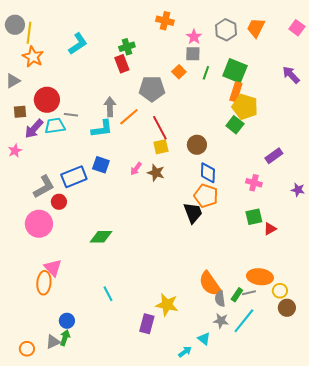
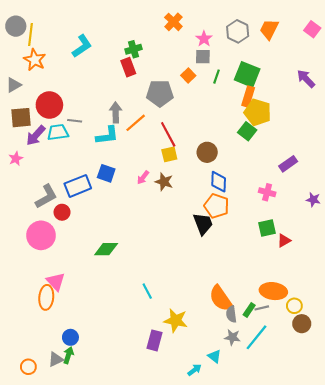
orange cross: (165, 21) -> (173, 22), turned 30
brown square: (20, 112) -> (21, 118), size x1.5
cyan line: (108, 294) -> (147, 291), moved

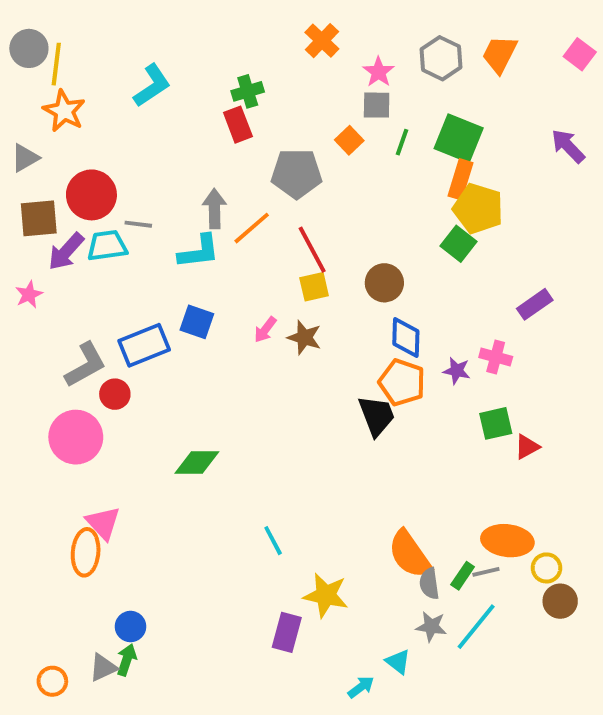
purple star: (313, 200) -> (457, 371), moved

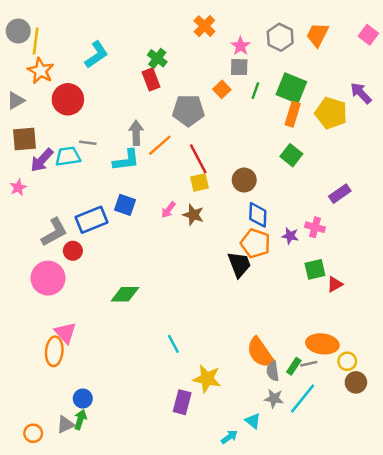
green cross: (248, 91) -> (157, 58), turned -36
red circle: (91, 195) -> (68, 99), moved
yellow pentagon: (478, 209) -> (331, 113), moved

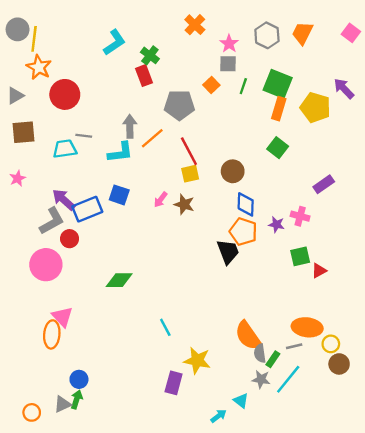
cyan L-shape: (96, 55) -> (114, 42), moved
purple arrow: (42, 160) -> (64, 200), moved, turned 90
green rectangle: (294, 366) -> (273, 359), moved

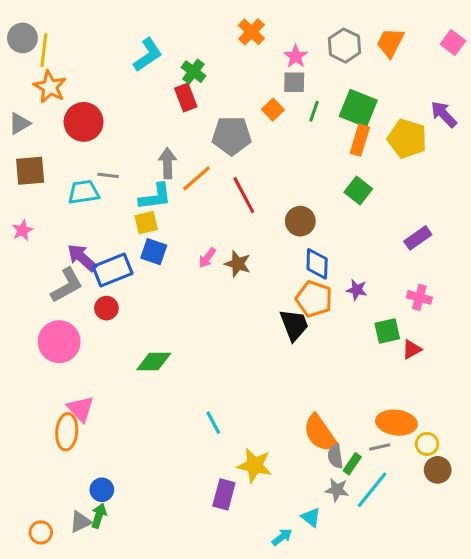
yellow square: (190, 174) -> (146, 223), moved
pink cross: (300, 216) -> (419, 297), moved
red circle: (70, 239) -> (106, 308), moved

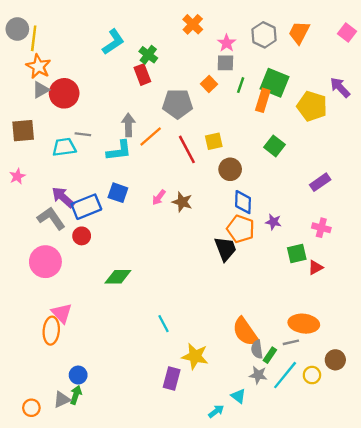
gray triangle: (19, 123) -> (41, 90), moved
orange rectangle: (360, 140) -> (263, 100), moved
yellow square: (146, 223) -> (214, 141), moved
gray L-shape: (67, 285) -> (51, 218), turned -96
yellow circle: (427, 444) -> (312, 375), moved

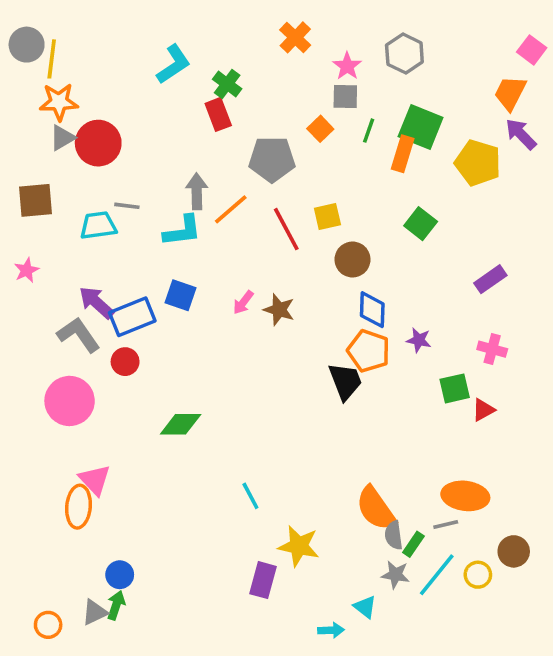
orange trapezoid: (299, 33) -> (510, 93), moved
orange star: (38, 66) -> (59, 102), turned -30
cyan arrow: (216, 411) -> (331, 630), turned 35

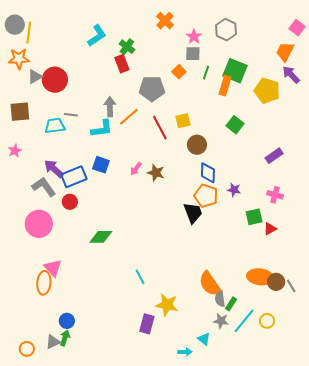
orange star: (59, 102) -> (19, 59), moved
gray line: (446, 525) -> (291, 286), moved, turned 72
brown circle: (514, 551) -> (276, 282), moved

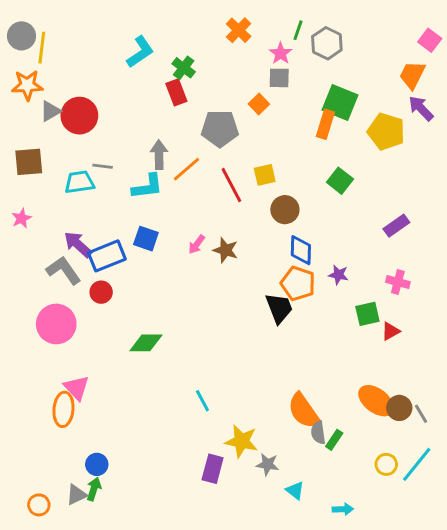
green line: (206, 73) -> (298, 30), moved
orange ellipse: (260, 277) -> (376, 401), turned 30
gray star: (221, 321) -> (268, 464), moved
cyan line: (244, 321) -> (417, 464), moved
cyan arrow: (185, 352) -> (343, 509), moved

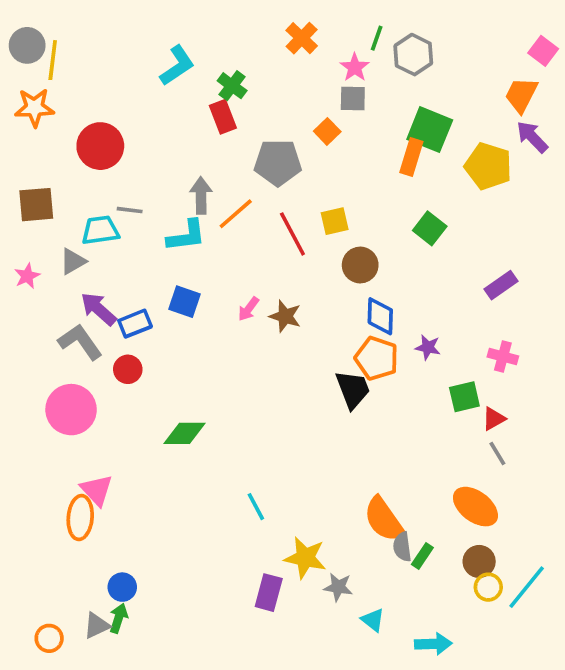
gray triangle: (50, 111) -> (73, 261), moved
blue rectangle: (107, 256) -> (135, 324), size x0.7
brown circle: (399, 408) -> (479, 561), moved
gray line: (421, 414) -> (497, 453), moved
cyan arrow: (343, 509) -> (433, 644), size x1.4

